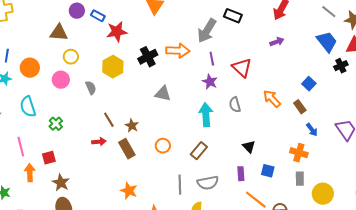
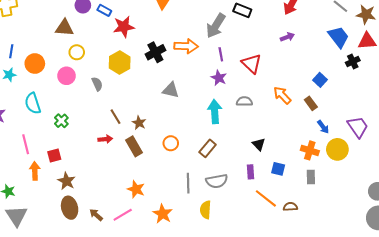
gray semicircle: (235, 105) -> (244, 101), turned 105
yellow circle: (323, 194) -> (337, 149), moved

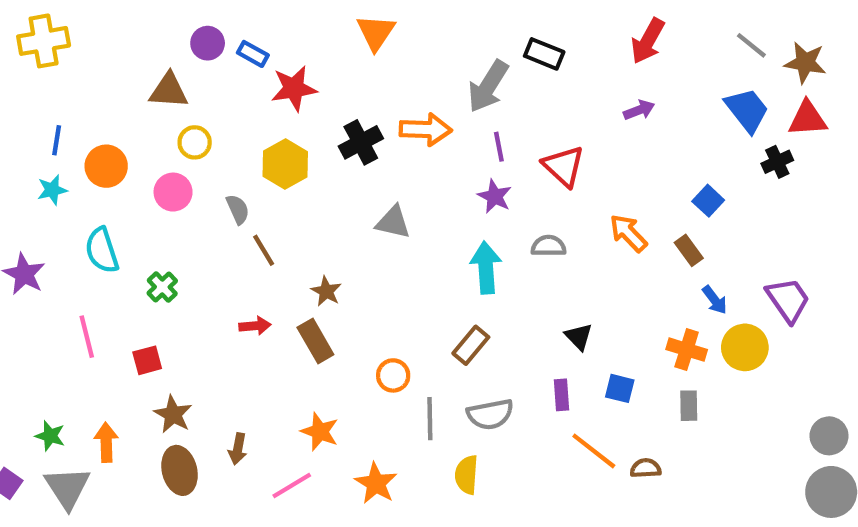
brown line: (116, 117) -> (264, 250), moved
orange circle: (171, 143) -> (393, 375), moved
orange arrow: (35, 171) -> (106, 442), moved
brown arrow: (96, 215) -> (238, 449), moved, turned -120

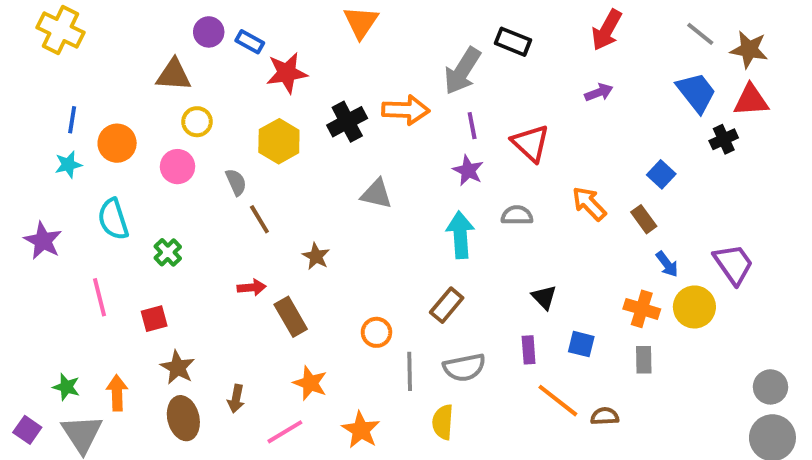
yellow cross: (44, 41) -> (60, 30), turned 36
brown rectangle: (315, 341) -> (291, 317), moved

